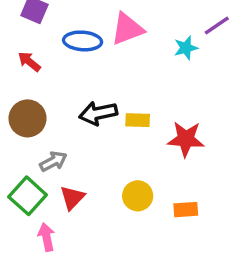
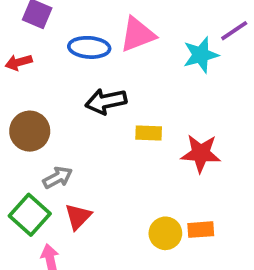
cyan star: (186, 48) -> (201, 55), size x1.4
red arrow: (29, 62) -> (19, 62), moved, turned -55
black arrow: (98, 113) -> (106, 101), moved
yellow circle: (138, 196) -> (165, 233), moved

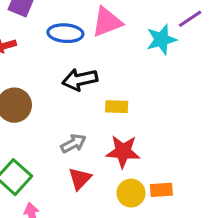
red star: (201, 153) -> (123, 151), moved
gray arrow: (58, 178) -> (73, 143), moved
red triangle: (78, 217) -> (80, 179), moved

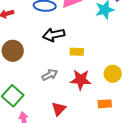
red triangle: (80, 179) -> (59, 109), moved
yellow circle: (131, 193) -> (113, 74), moved

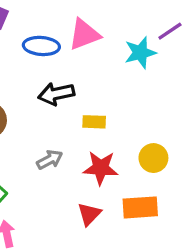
orange rectangle: (105, 104) -> (140, 207), size x1.5
red triangle: (59, 109) -> (89, 214), moved

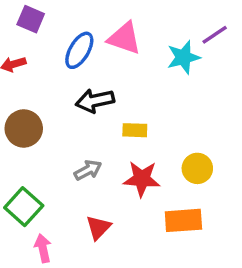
pink triangle: (84, 34) -> (124, 38), turned 40
blue ellipse: (41, 46) -> (79, 50), turned -64
red triangle: (89, 214) -> (98, 227), moved

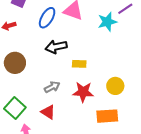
red triangle: (98, 227) -> (48, 112), moved, turned -42

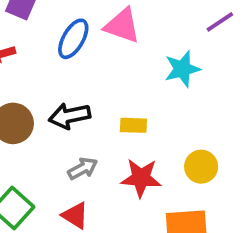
cyan star: (107, 22) -> (182, 69), moved
black arrow: (56, 47) -> (70, 116), moved

